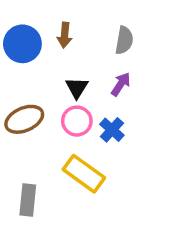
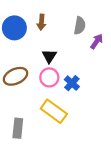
purple arrow: (121, 84) -> (97, 41), moved

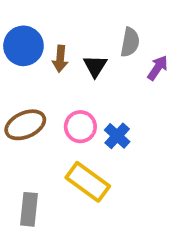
brown arrow: (41, 22) -> (60, 59), moved
black triangle: (49, 56) -> (95, 66), moved

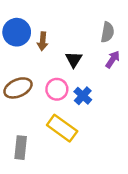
gray semicircle: (130, 42) -> (107, 32), moved
black triangle: (95, 66) -> (74, 59), moved
purple arrow: (158, 68) -> (113, 59), moved

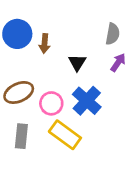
pink circle: (57, 89) -> (51, 103), moved
blue cross: (83, 96) -> (87, 101), size x1.5
gray rectangle: (21, 148) -> (21, 136), moved

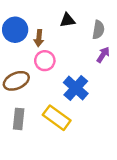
black triangle: (77, 63) -> (67, 20), moved, turned 49
pink circle: (51, 103) -> (45, 61), moved

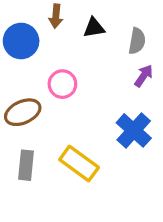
brown arrow: (39, 38) -> (56, 16), moved
blue cross: (76, 88) -> (134, 130), moved

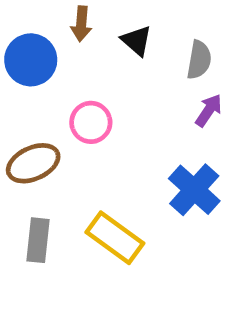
black triangle: (94, 28) -> (137, 41), turned 50

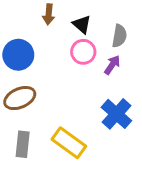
blue circle: (31, 60) -> (18, 55), moved
purple arrow: (209, 110) -> (112, 65), moved
pink circle: (91, 122) -> (83, 52), moved

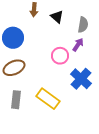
pink circle: (83, 52) -> (60, 56), moved

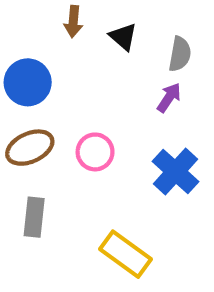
pink circle: (60, 56) -> (95, 152), moved
yellow rectangle: (48, 99) -> (125, 254), moved

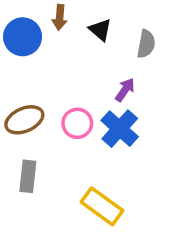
blue circle: (28, 82) -> (23, 37), moved
purple arrow: (169, 98) -> (125, 90), moved
blue cross: (175, 172) -> (120, 129), moved

